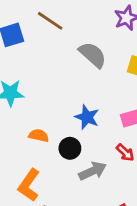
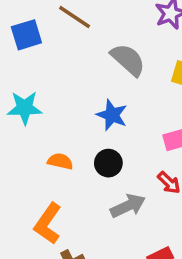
blue star: (87, 117) -> (112, 115), moved
black circle: (70, 148) -> (108, 163), moved

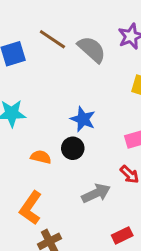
gray semicircle: (128, 60) -> (92, 49), moved
black circle: (108, 163) -> (73, 148), moved

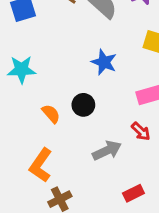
blue star: (83, 119) -> (104, 62), moved
orange semicircle: (41, 157) -> (51, 114), turned 36

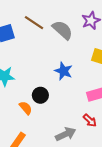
black circle: (83, 105) -> (40, 95), moved

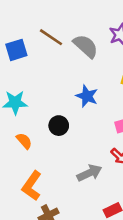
orange semicircle: (26, 108) -> (24, 141), moved

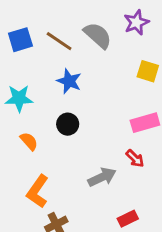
brown line: (51, 37) -> (59, 41), moved
blue star: (87, 96) -> (69, 81), moved

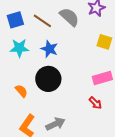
cyan star: (19, 98) -> (19, 48), moved
black circle: (68, 124) -> (48, 79), size x1.6
gray arrow: (102, 177) -> (55, 124), moved

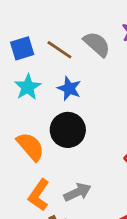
cyan star: (19, 48) -> (28, 87), turned -30
orange semicircle: (21, 91) -> (30, 147), size x1.6

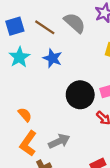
black circle: (68, 130) -> (80, 95), moved
orange semicircle: (30, 147) -> (25, 115), moved, size x0.6

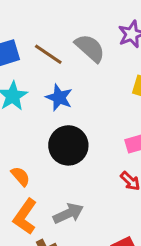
black circle: (80, 95) -> (68, 145), moved

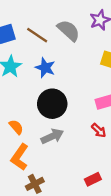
gray arrow: (68, 213) -> (52, 136), moved

